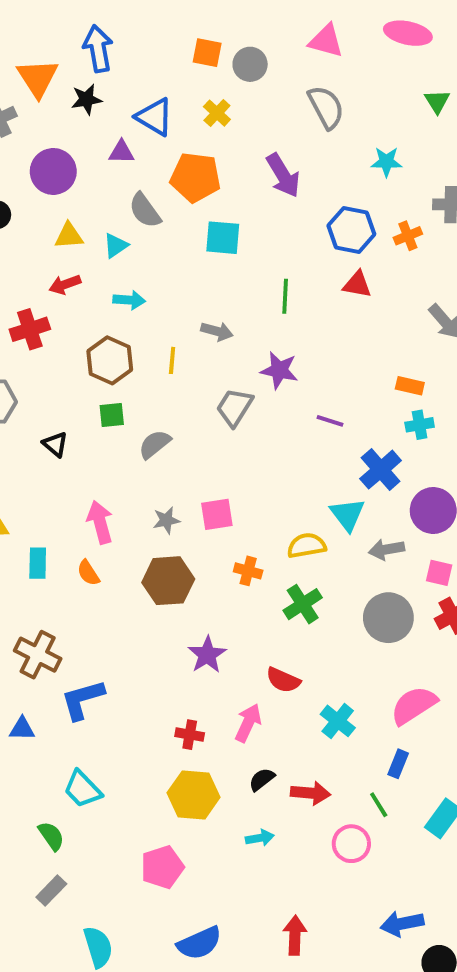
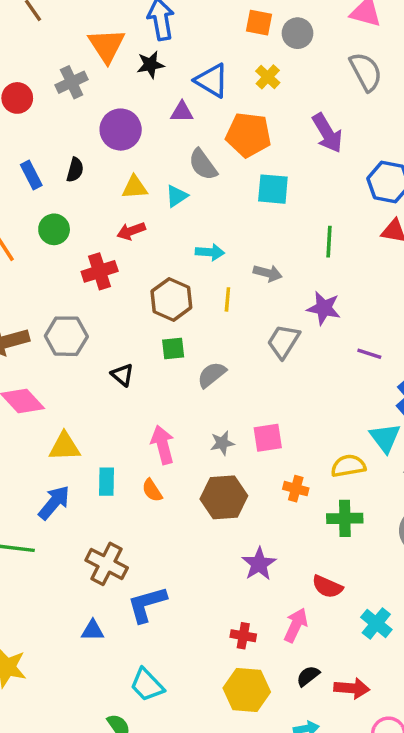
cyan arrow: (129, 300) -> (210, 252), moved
green cross: (303, 604) -> (345, 518), turned 32

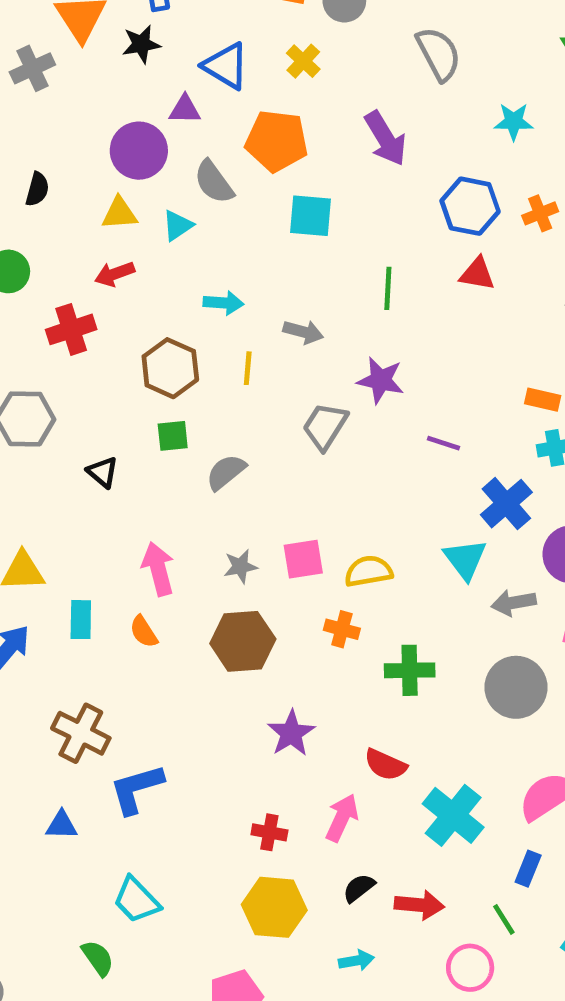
purple circle: (121, 130) -> (139, 151), moved
yellow semicircle: (348, 466) -> (369, 571), moved
cyan cross: (376, 623) -> (453, 815), size x1.4

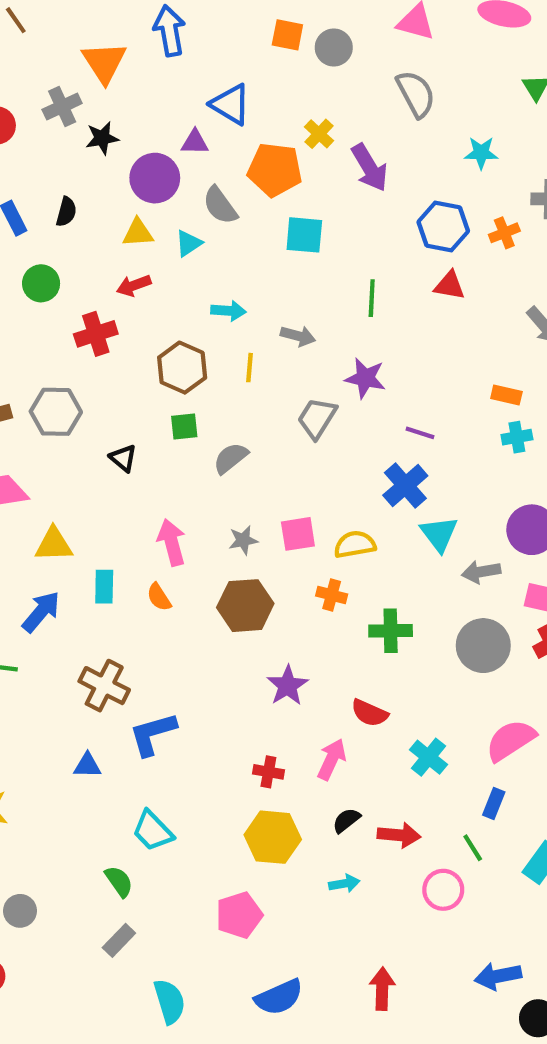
black star: (141, 44) -> (102, 138), moved
yellow cross: (303, 61) -> (319, 134), moved
blue cross: (506, 504) -> (405, 486), moved
cyan cross: (453, 815) -> (429, 757), size x0.7

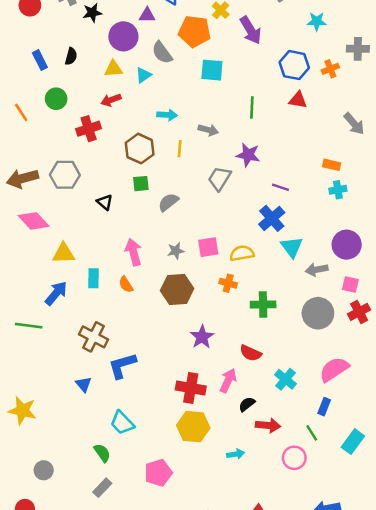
blue triangle: (87, 766) -> (84, 384), turned 49
red cross: (268, 772) -> (191, 388), size x1.6
black semicircle: (346, 820) -> (247, 404), moved
pink pentagon: (239, 915) -> (158, 473), moved

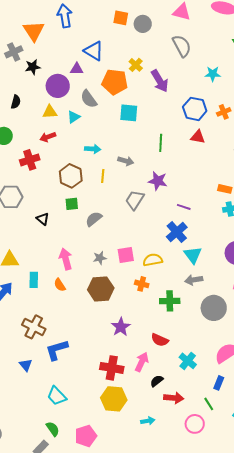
gray arrow: (317, 270) -> (194, 280), moved
green semicircle: (102, 453) -> (53, 429), moved

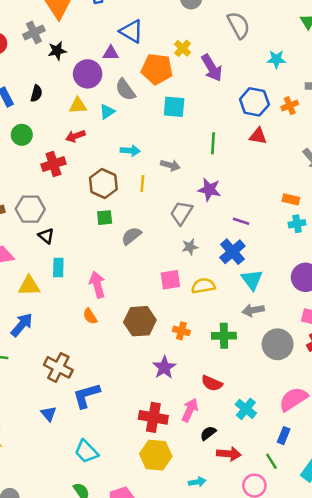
black triangle: (43, 219) -> (46, 236), moved
gray star: (100, 258) -> (190, 247), moved
cyan rectangle: (34, 280) -> (58, 268), moved
orange cross: (142, 284) -> (181, 331), moved

